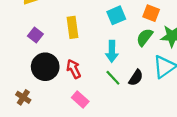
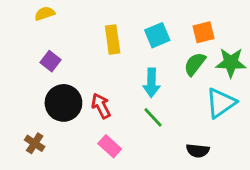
orange square: (151, 13) -> (203, 32), turned -35
yellow rectangle: (72, 27) -> (113, 39), moved
black semicircle: (136, 78) -> (198, 151), moved, turned 63

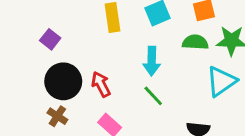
green semicircle: (195, 64) -> (195, 42), turned 55
brown cross: (35, 143) -> (57, 116), moved

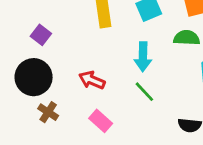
black circle: (63, 81) -> (34, 77), moved
red arrow: (101, 84) -> (92, 80), turned -40

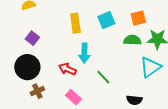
cyan arrow: (143, 57) -> (84, 53), moved
brown cross: (48, 112) -> (37, 91), turned 32

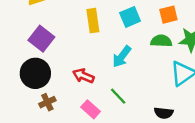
purple square: (32, 38) -> (41, 39), size x1.5
cyan arrow: (84, 53) -> (122, 57), moved, turned 36
green line: (103, 77) -> (118, 96), moved

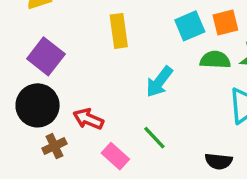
cyan square: (130, 17) -> (190, 26), moved
red arrow: (83, 76) -> (88, 119), moved

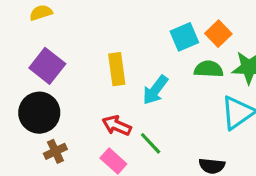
orange square: (225, 22) -> (218, 34), turned -30
yellow rectangle: (119, 31) -> (117, 69), moved
red arrow: (88, 119) -> (117, 126), moved

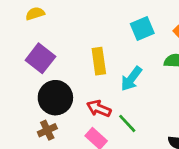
cyan square: (184, 37) -> (142, 28), moved
black circle: (39, 113) -> (55, 98), moved

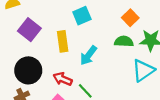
cyan square: (142, 28) -> (82, 16), moved
purple square: (40, 58) -> (29, 30), moved

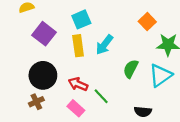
cyan square: (82, 16) -> (81, 19), moved
green semicircle: (124, 41) -> (131, 69), moved, turned -66
cyan arrow: (88, 55) -> (104, 45), moved

